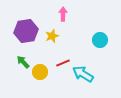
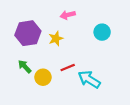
pink arrow: (63, 14) -> (68, 15), turned -104
cyan circle: (100, 40) -> (102, 32), moved

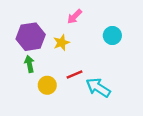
pink arrow: (68, 15) -> (74, 17), turned -32
green arrow: (25, 66) -> (29, 64), moved, turned 32

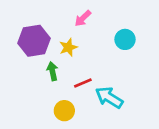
green arrow: (29, 64) -> (52, 71), moved
yellow circle: (47, 85) -> (64, 111), moved

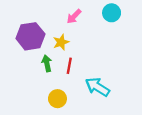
cyan circle: (125, 39) -> (112, 13), moved
red line: (83, 83) -> (69, 66), moved, turned -56

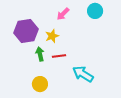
red line: (69, 66) -> (59, 56), turned 72
yellow circle: (57, 99) -> (40, 84), moved

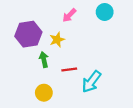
red line: (59, 56) -> (69, 69), moved
cyan arrow: (83, 74) -> (91, 82), turned -85

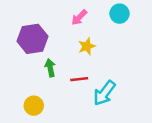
yellow star: (57, 40) -> (87, 46), moved
yellow circle: (44, 93) -> (34, 106), moved

